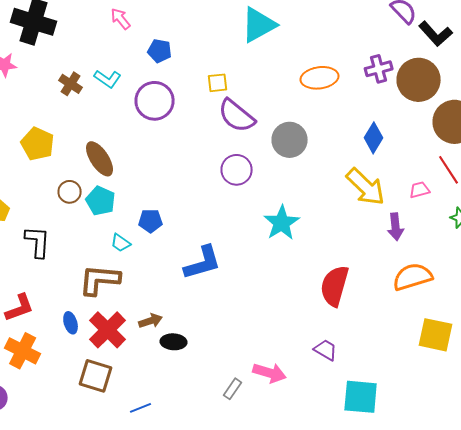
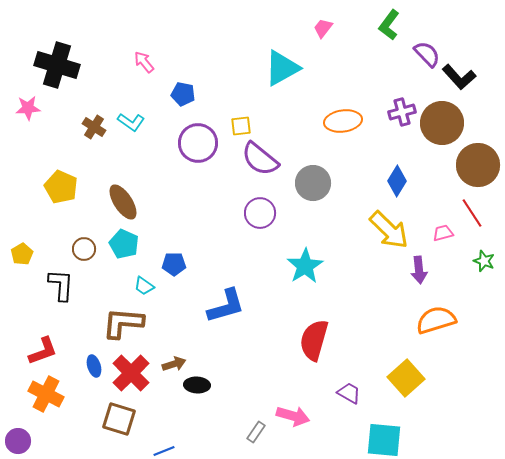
purple circle: (155, 101) -> (198, 143), moved
brown circle: (70, 192) -> (84, 249), moved
red semicircle: (335, 286) -> (314, 340), moved
yellow square: (436, 335) -> (406, 378), moved, turned 36

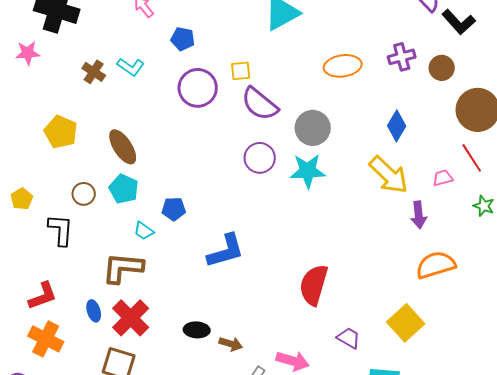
brown circle: (442, 123) -> (442, 68), size x0.6
cyan star: (305, 266) -> (308, 171), moved, turned 30
brown arrow: (174, 364) -> (231, 344), moved, turned 35

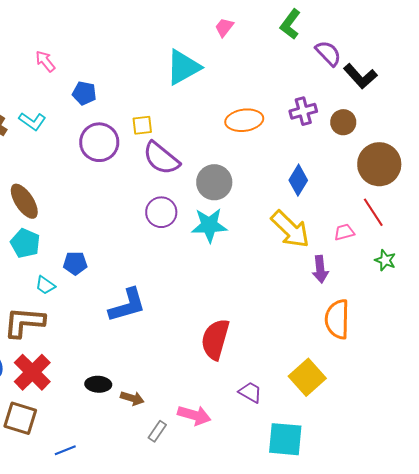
orange semicircle: (436, 265) -> (337, 319), turned -72

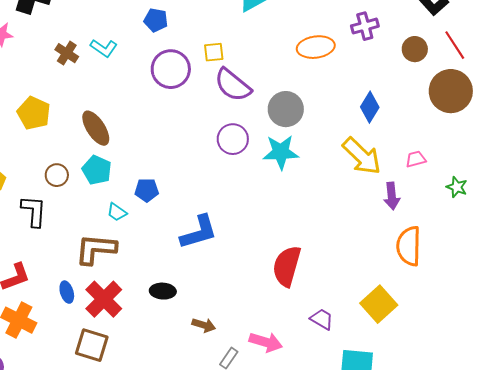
purple cross: (303, 111) -> (365, 26), moved
red line: (373, 212) -> (455, 45), moved
black ellipse: (98, 384) -> (163, 291), moved

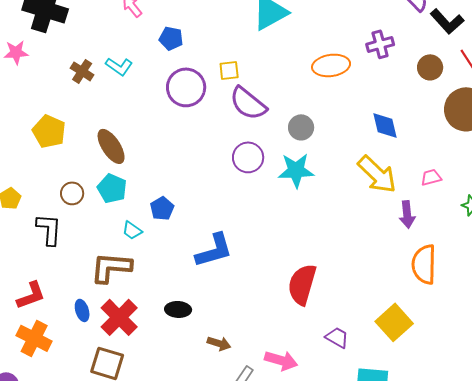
blue diamond: (370, 107) -> (385, 125), turned -44
gray circle: (286, 109) -> (301, 127), size x0.7
blue pentagon: (147, 190) -> (162, 208), turned -30

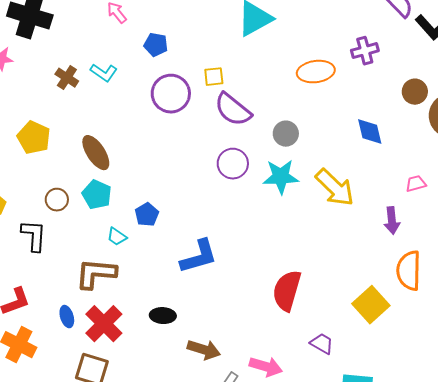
brown circle: (430, 67) -> (415, 92), moved
yellow arrow: (377, 174) -> (335, 188), moved
yellow square: (394, 322) -> (371, 305), moved
brown arrow: (219, 343) -> (204, 350), size x1.4

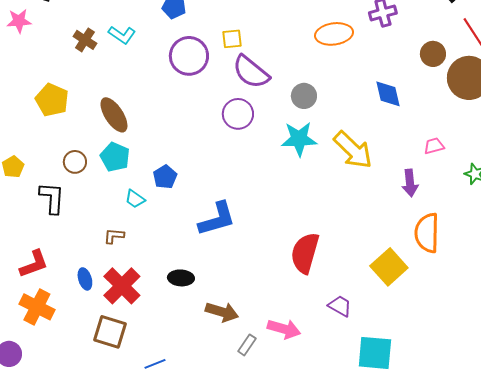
purple circle: (233, 164) -> (238, 114), moved
brown L-shape: (96, 274) -> (114, 236), size x0.5

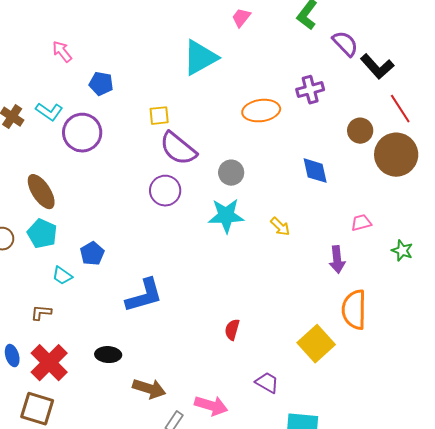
purple circle: (189, 56) -> (82, 133), moved
yellow arrow: (353, 150) -> (280, 227), size x0.5
red semicircle: (305, 253) -> (232, 330), size x0.5

